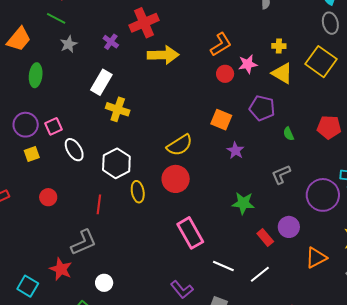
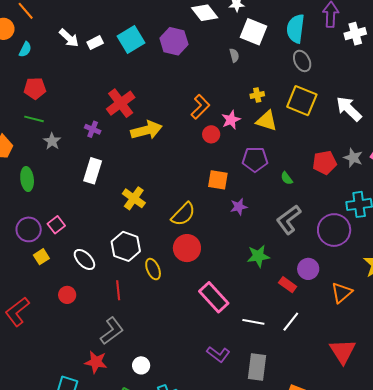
yellow cross: (118, 109) -> (134, 198), moved, turned 30
white ellipse: (74, 150) -> (84, 259), moved
purple star: (235, 151) -> (239, 207), turned -30
gray L-shape: (281, 174) -> (289, 220), size x1.4

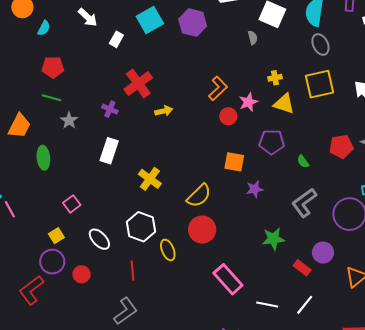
white rectangle: (95, 43) -> (116, 39), moved, turned -35
yellow square: (302, 101) -> (319, 84), turned -36
yellow arrow: (147, 130) -> (164, 111), size x0.6
purple circle: (29, 229) -> (52, 262), moved

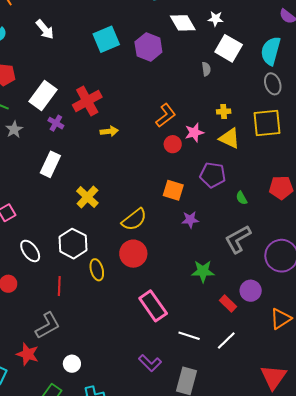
white rectangle: (116, 39) -> (43, 95), moved, size x1.8

